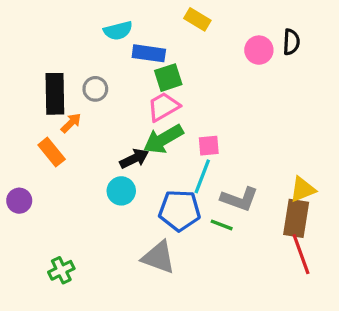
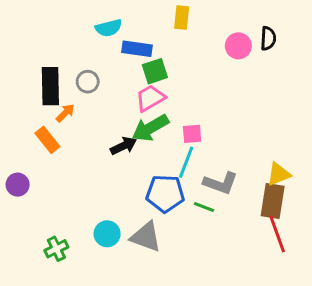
yellow rectangle: (197, 19) -> (182, 18), turned 65
cyan circle: (121, 191) -> (107, 234), moved

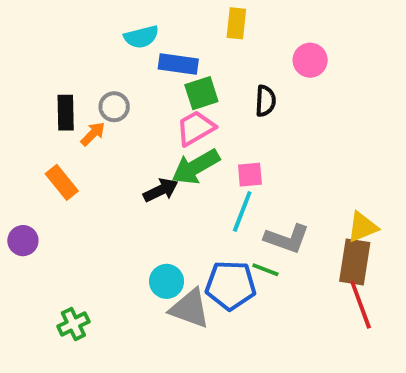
black semicircle: (268, 38) -> (265, 101), moved
black rectangle: (50, 86) -> (66, 113), size x0.7
orange arrow: (65, 113) -> (93, 134), moved
blue pentagon: (165, 194) -> (231, 285), moved
cyan circle: (107, 234) -> (167, 281), moved

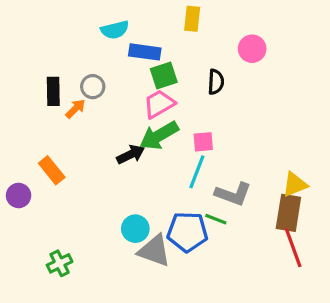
orange rectangle: (62, 182) -> (52, 170), moved

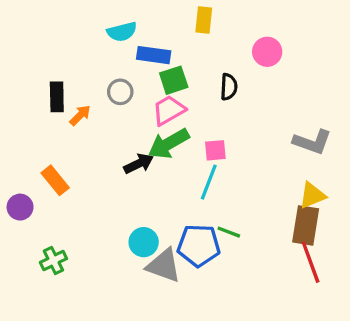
gray circle: (93, 87) -> (120, 92), moved
gray L-shape: (233, 194) -> (312, 142), moved
green cross: (60, 263) -> (53, 260), moved

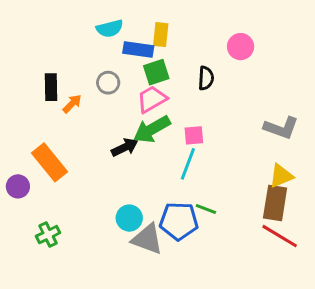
yellow rectangle: (204, 20) -> (161, 35), moved
orange rectangle: (55, 180) -> (50, 162), size x1.4
red line: (311, 262) -> (280, 236), turned -39

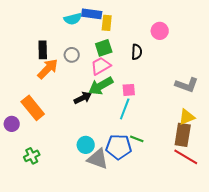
blue rectangle: (138, 50) -> (92, 14), moved
black rectangle: (51, 87) -> (43, 50), moved
orange arrow: (72, 104) -> (48, 69), size x1.6

